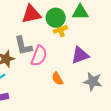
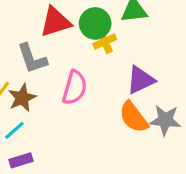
gray L-shape: (23, 46) -> (32, 58), moved
orange semicircle: (57, 79) -> (134, 117), moved, size x1.5

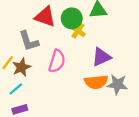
red triangle: (55, 22) -> (45, 17), turned 35
yellow cross: (105, 42) -> (78, 31), turned -32
orange semicircle: (134, 117) -> (96, 82), turned -60

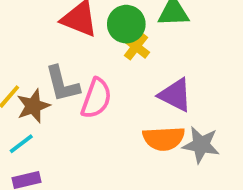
gray L-shape: (29, 41) -> (62, 84), moved
purple triangle: (101, 57) -> (175, 95), turned 48

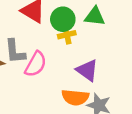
yellow cross: (136, 46) -> (67, 35), turned 30

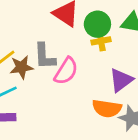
purple triangle: (87, 70) -> (121, 80), turned 45

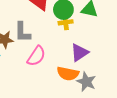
pink semicircle: (66, 71) -> (36, 56), moved

